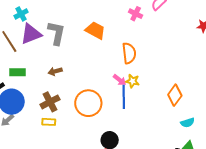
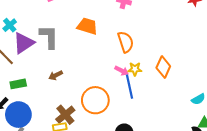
orange diamond: (175, 95) -> (163, 67), moved
brown cross: (50, 102) -> (65, 115), moved

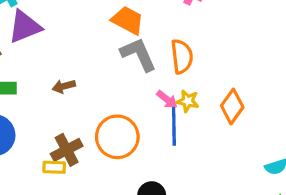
gray L-shape: (49, 37) -> (138, 54), moved, turned -35

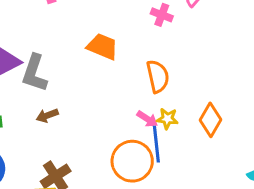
gray L-shape: (138, 54) -> (34, 73), moved, turned -132
orange circle: (117, 137) -> (132, 161), moved

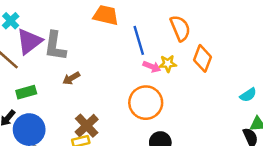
orange semicircle: (158, 76) -> (180, 28), moved
blue line: (156, 144) -> (139, 40), moved

